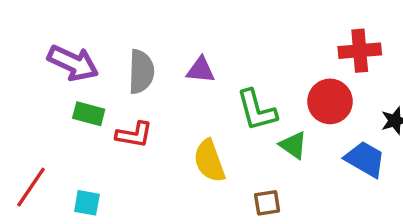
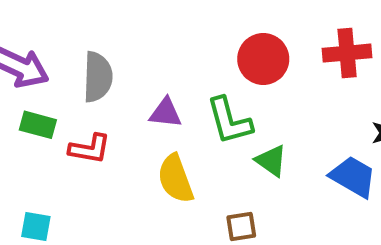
purple triangle: (201, 70) -> (166, 113), moved
red circle: (330, 101) -> (263, 59), moved

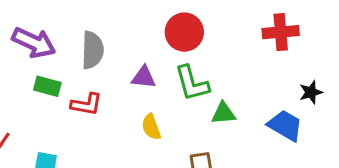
red circle: (263, 59) -> (184, 32), moved
green triangle: (271, 161) -> (223, 113), turned -40
yellow semicircle: (175, 179) -> (151, 127), size x0.7

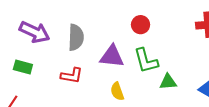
red circle: (184, 32) -> (141, 25), size x0.7
purple triangle: (144, 77) -> (112, 56), size x1.4
green rectangle: (47, 86) -> (23, 67), moved

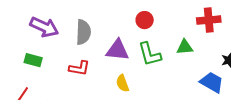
green triangle: (168, 82) -> (185, 47), moved

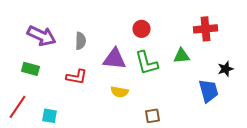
gray semicircle: (83, 32) -> (80, 41), size x0.7
blue trapezoid: (212, 82) -> (208, 91), turned 45
yellow semicircle: (122, 83) -> (120, 92), turned -60

